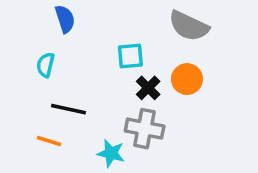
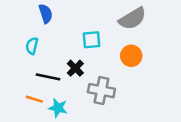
gray semicircle: (189, 26) -> (132, 19), turned -56
black cross: (148, 88) -> (75, 68), moved
cyan star: (111, 153) -> (58, 108), moved

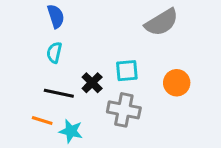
cyan square: (91, 40) -> (127, 71), moved
cyan semicircle: (32, 46) -> (54, 53), moved
orange circle: (131, 56) -> (177, 83), moved

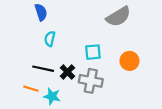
cyan semicircle: (54, 53) -> (50, 39), moved
black cross: (92, 83) -> (67, 72), moved

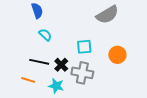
cyan semicircle: (50, 39) -> (45, 35), turned 120
cyan star: (52, 96) -> (56, 86), moved

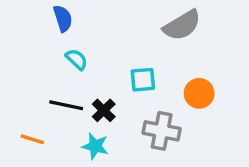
gray cross: (82, 73) -> (162, 131), moved
orange line: (28, 80) -> (32, 139), moved

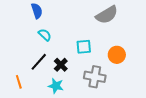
black line: (66, 105) -> (39, 62), turned -60
orange line: (32, 139) -> (19, 82), turned 56

